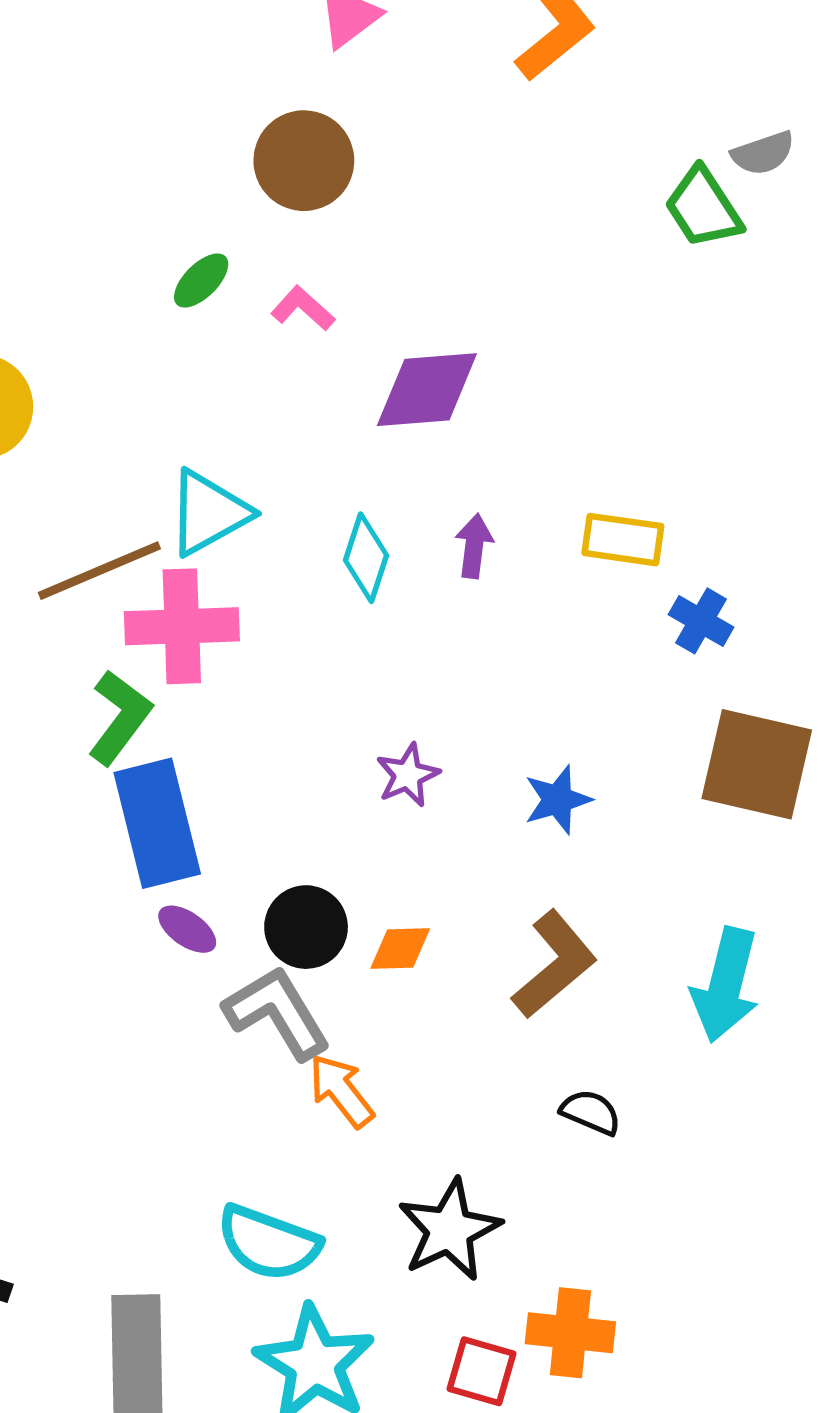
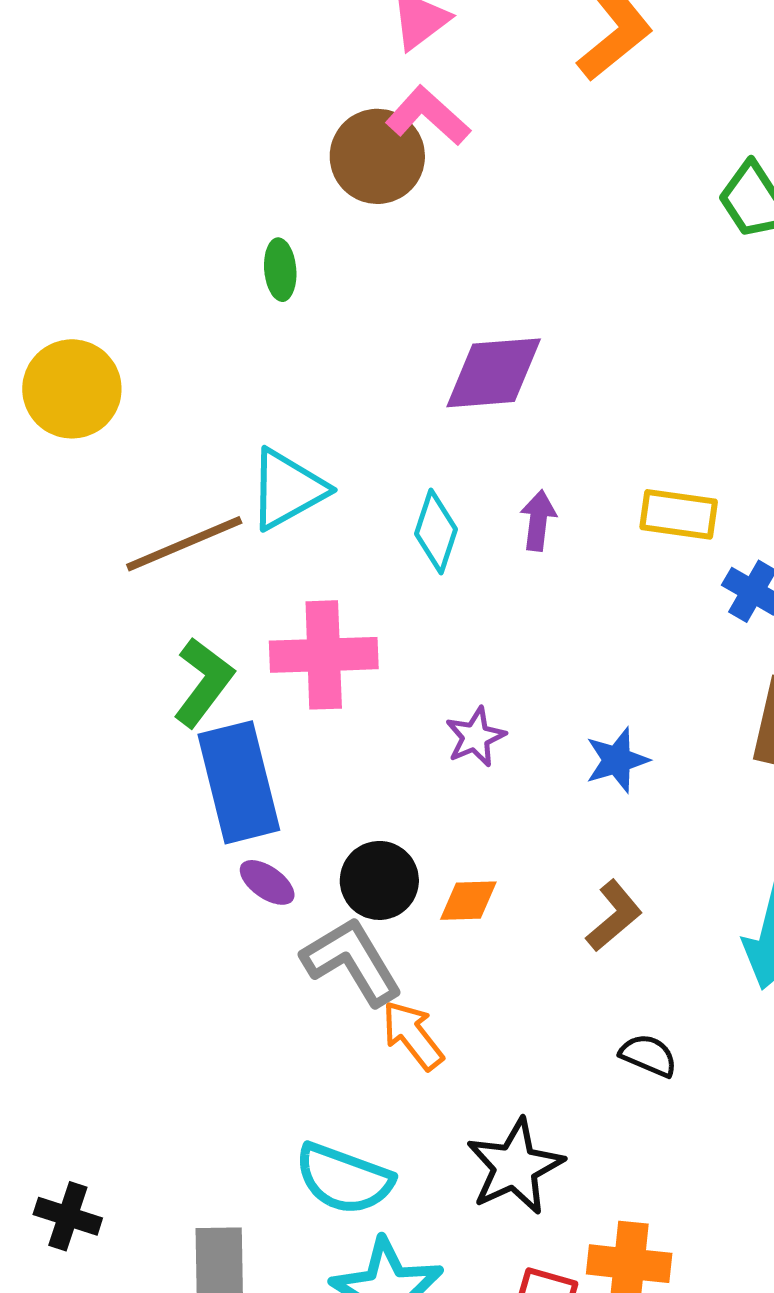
green ellipse: (201, 281) -> (280, 270), turned -50
pink L-shape: (303, 308) -> (428, 116), moved, size x1.4
pink cross: (182, 626) -> (324, 655), moved
brown L-shape: (554, 965) -> (614, 916), size x0.7

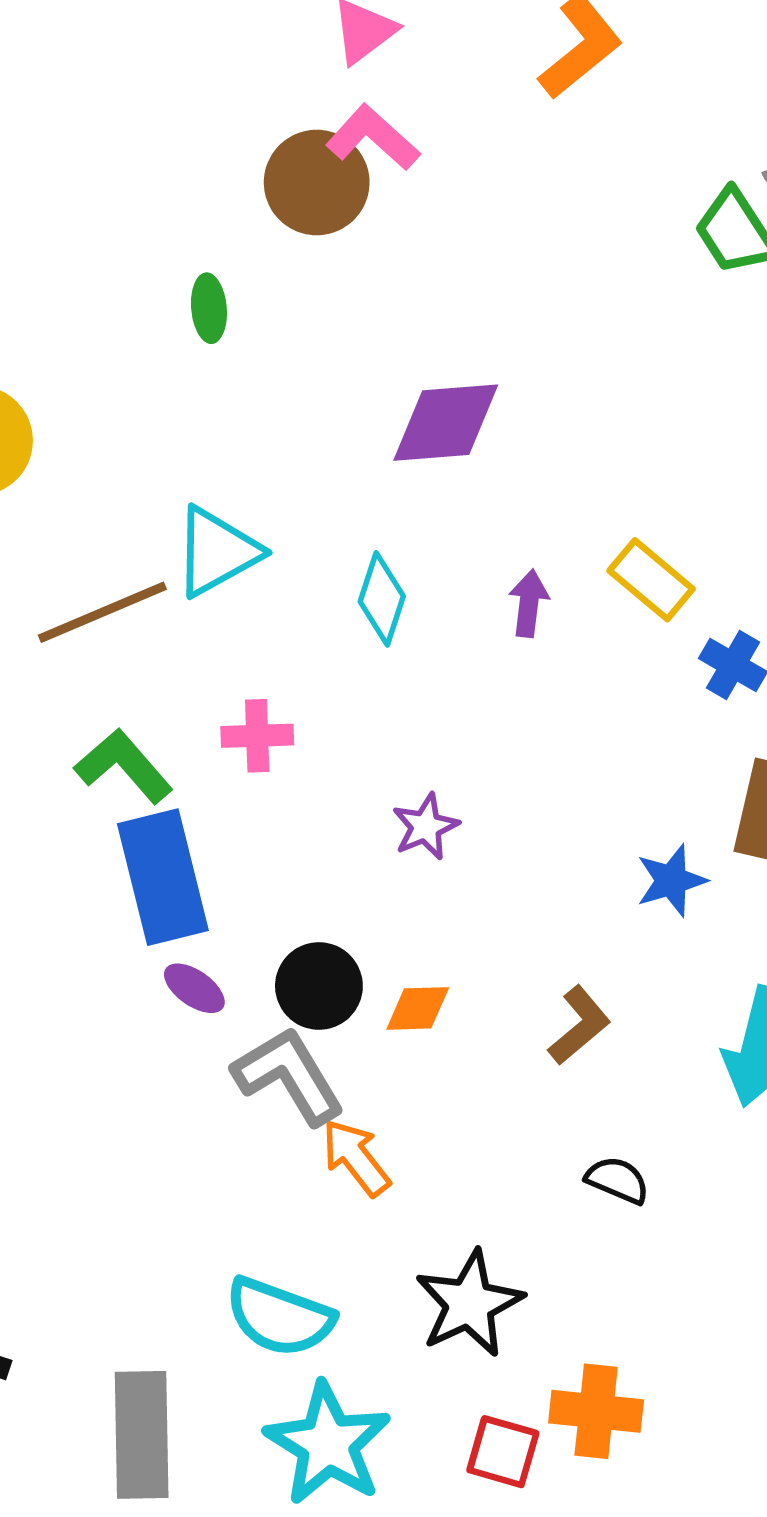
yellow rectangle: (679, 514) -> (651, 580), turned 32
purple arrow: (538, 520) -> (529, 603), moved
pink cross: (324, 655) -> (257, 736), size x0.6
green L-shape: (203, 682) -> (124, 766), turned -78
blue star: (617, 760) -> (671, 881), moved

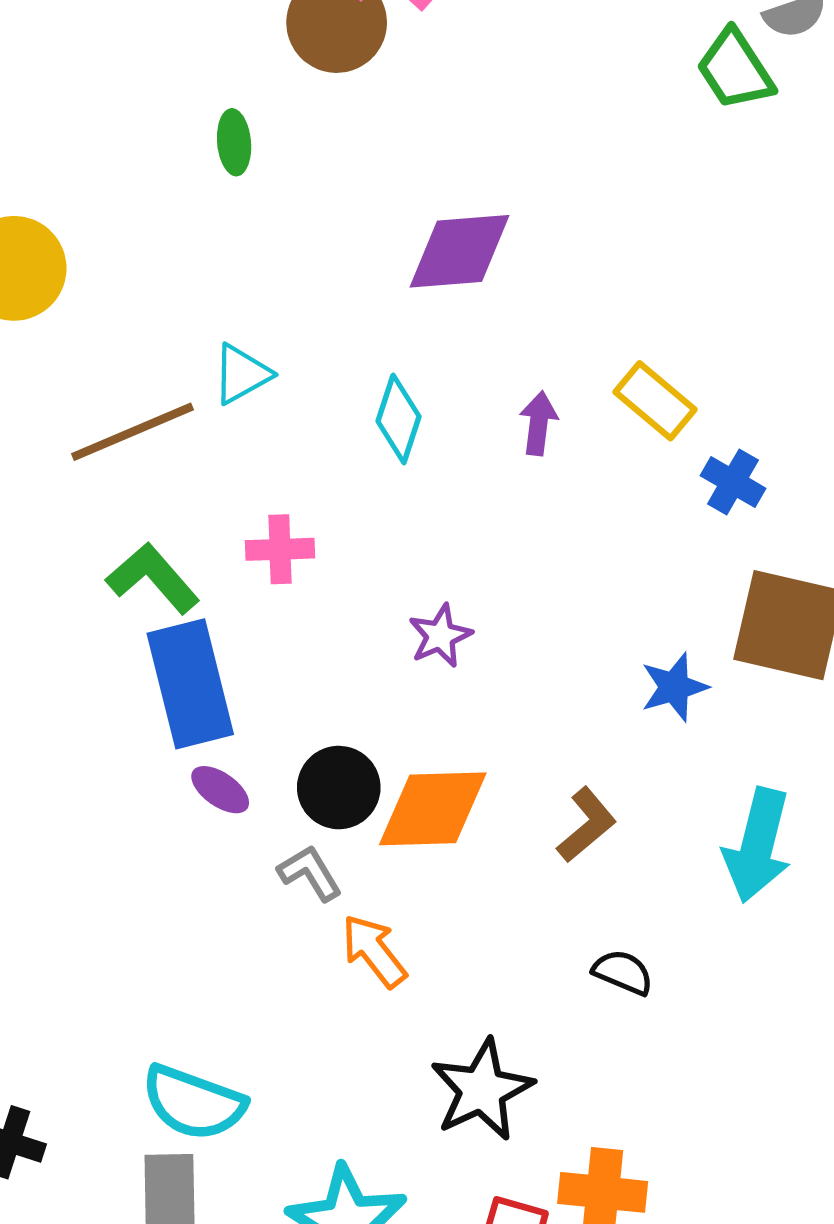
cyan triangle: (217, 552) -> (242, 374), size x0.7
orange diamond: (418, 1008) -> (433, 809), size x1.8
gray L-shape: (289, 1076) -> (310, 873), size x0.6
cyan semicircle: (280, 1317) -> (193, 1103), moved

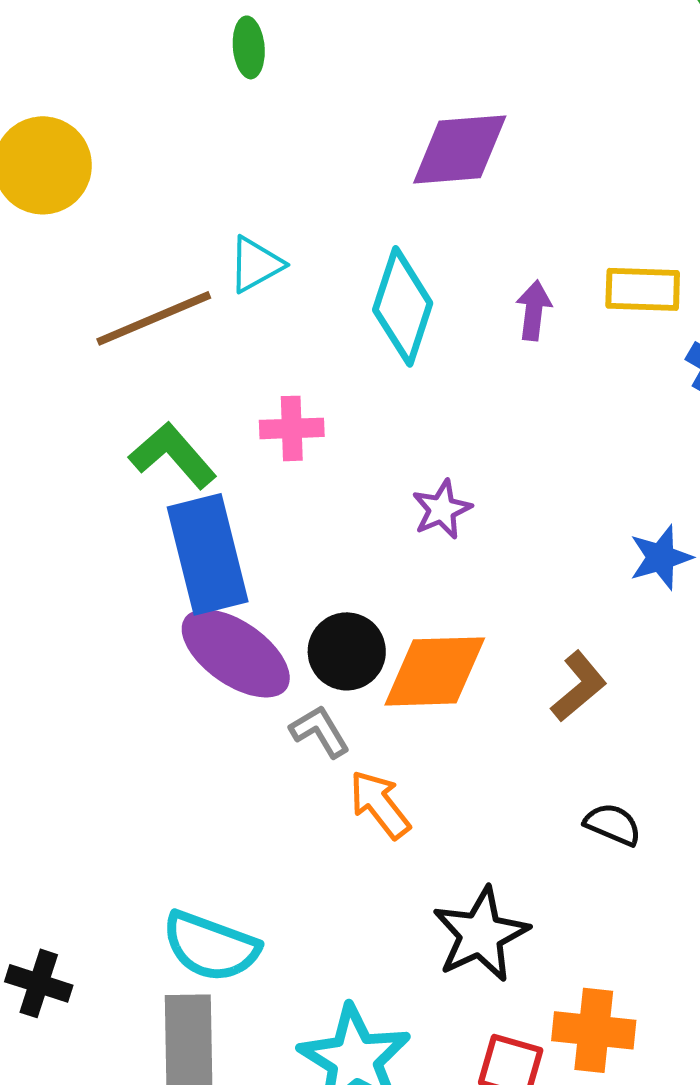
yellow rectangle: (655, 401) -> (643, 289), turned -38
cyan diamond: (399, 419) -> (403, 306), size x1.4
purple ellipse: (220, 790) -> (236, 653), size x2.0

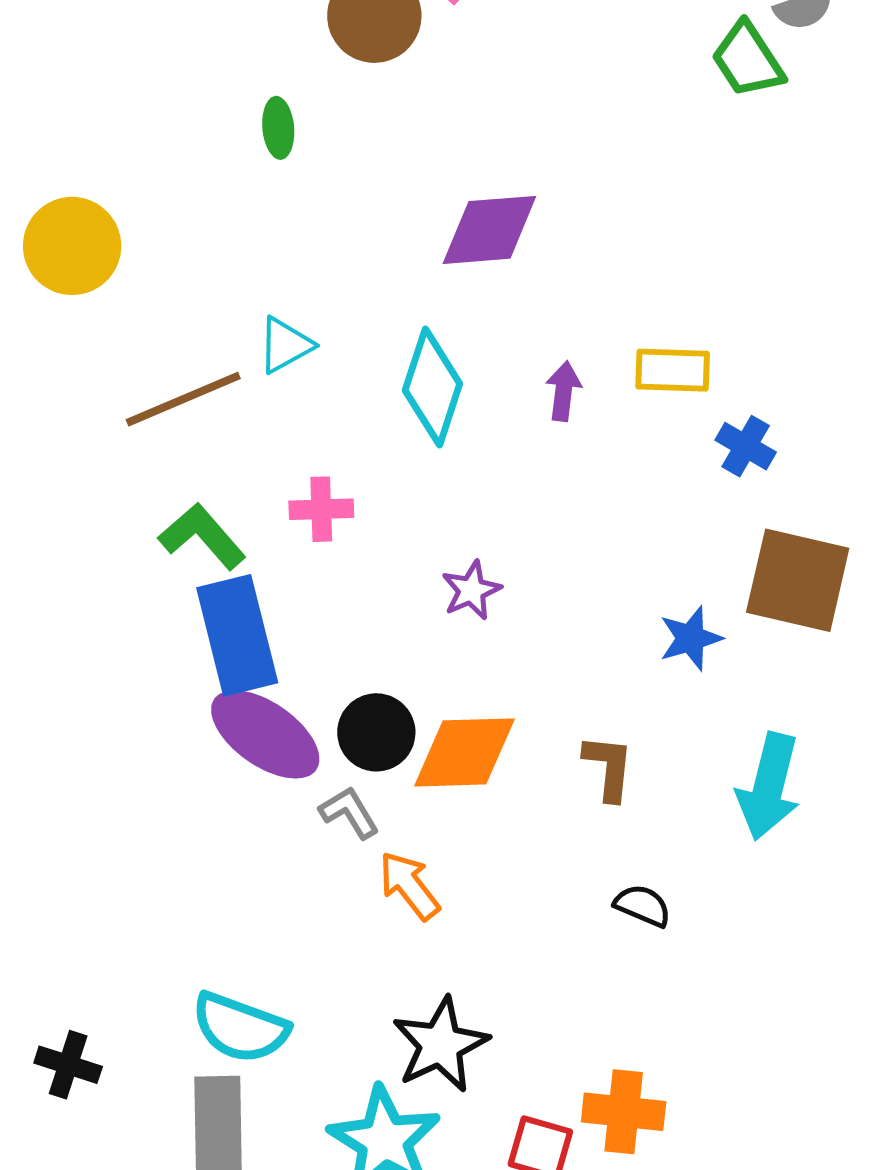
brown L-shape: (579, 686) -> (609, 767), turned -44
black star: (481, 934) -> (440, 1045), moved

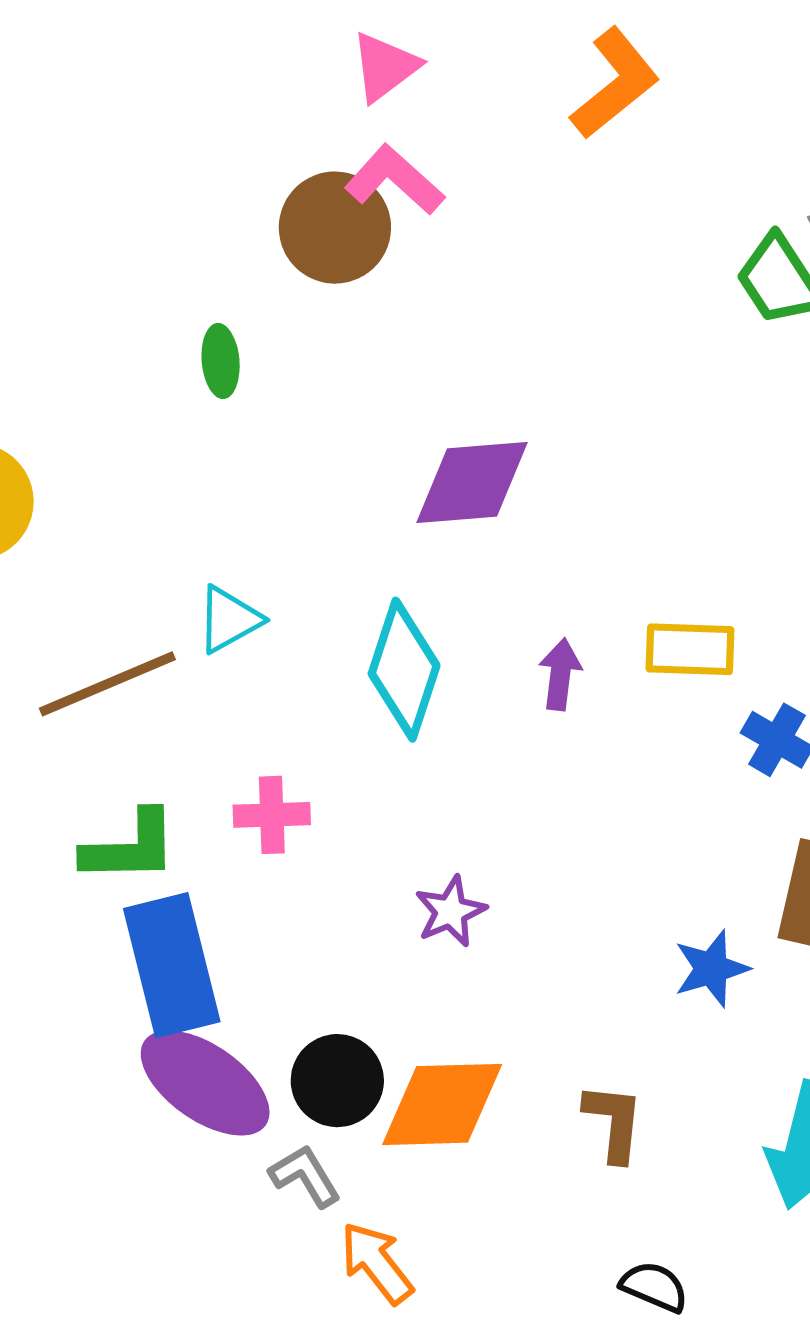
green L-shape: (202, 536) -> (130, 847), turned 130

